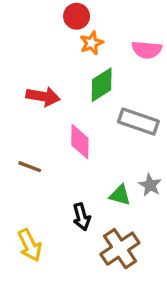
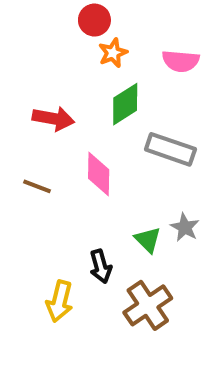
brown line: (30, 167) -> (37, 186), moved
green triangle: (120, 195) -> (148, 240), turned 30
yellow arrow: (30, 245) -> (60, 301), moved, turned 40

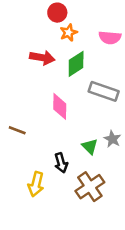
red arrow: (53, 119) -> (42, 58), moved
brown line: (37, 186) -> (17, 130), moved

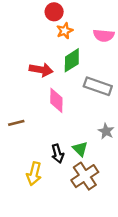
red arrow: (42, 58) -> (41, 70), moved
brown line: (17, 130) -> (16, 123), turned -35
green triangle: (90, 147) -> (80, 149), moved

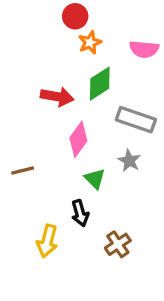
pink diamond: (56, 100) -> (78, 139), turned 35
gray star: (106, 131) -> (129, 161), moved
green triangle: (80, 149) -> (95, 179), moved
brown cross: (85, 176) -> (118, 244), size x0.7

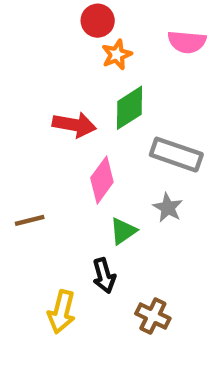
pink semicircle: (144, 49) -> (187, 42), moved
green triangle: (95, 179) -> (123, 231), turned 40
brown cross: (118, 244) -> (153, 316), turned -30

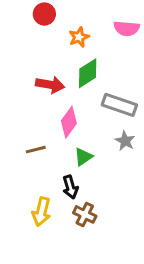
red circle: (98, 21) -> (44, 14), moved
gray star: (168, 208) -> (125, 141), moved
brown line: (30, 220) -> (36, 150), moved
brown cross: (153, 316) -> (85, 214), moved

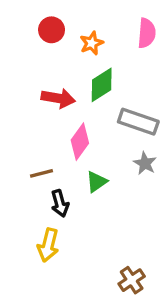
red circle: (44, 14) -> (52, 30), moved
pink semicircle: (127, 28) -> (147, 33), turned -90
black arrow: (70, 187) -> (60, 203), moved
brown cross: (85, 214) -> (132, 280), moved, turned 30

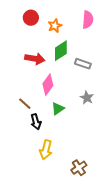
gray rectangle: (138, 122) -> (83, 64), moved, size x0.7
brown line: (42, 173) -> (25, 104), turned 56
yellow arrow: (48, 245) -> (46, 150), moved

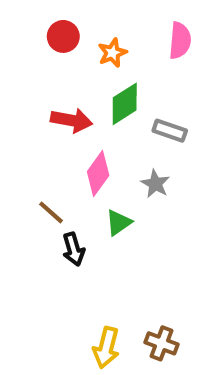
gray star: (87, 98) -> (155, 184), moved
yellow arrow: (46, 150) -> (106, 347), moved
brown cross: (79, 168) -> (161, 343), turned -35

